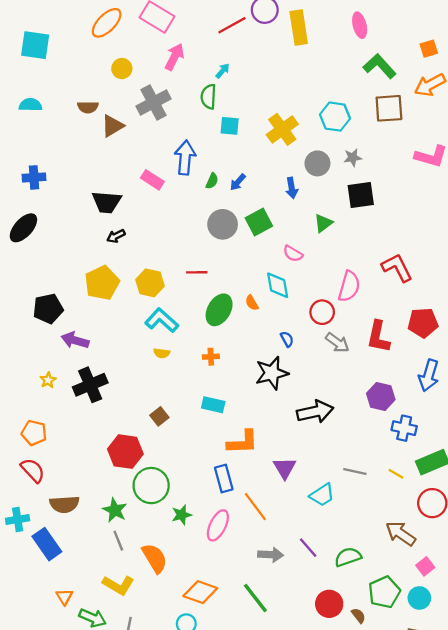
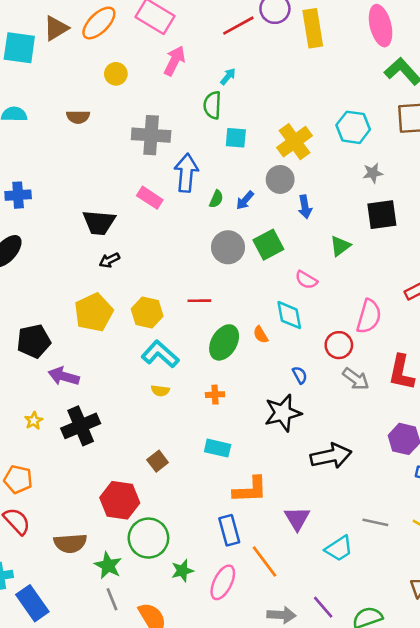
pink ellipse: (360, 25) -> (381, 26), size x1.4
gray cross: (153, 102) -> (151, 135), moved, turned 32
brown triangle: (112, 126) -> (56, 28), moved
gray circle: (317, 163) -> (280, 179), moved
brown semicircle: (64, 504) -> (70, 543), moved

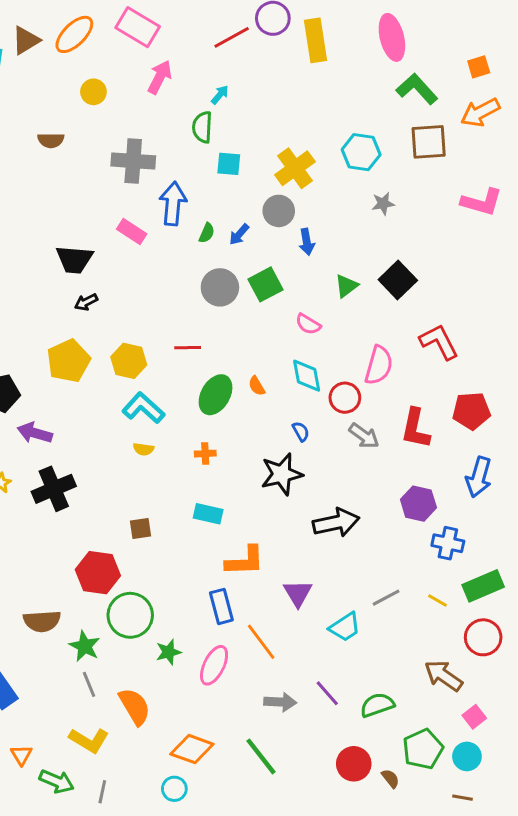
black square: (382, 215) -> (398, 280), moved, turned -36
cyan diamond: (289, 315) -> (307, 376), moved
brown square: (158, 461) -> (141, 529), turned 30
gray line: (375, 522) -> (386, 598), turned -40

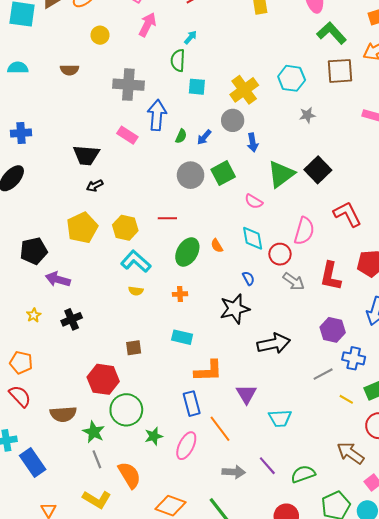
green triangle: (346, 286) -> (281, 174), size x1.6
black cross: (54, 489) -> (72, 319), size x0.7
gray line: (386, 598) -> (323, 374), moved
cyan trapezoid: (345, 627) -> (280, 418), turned 30

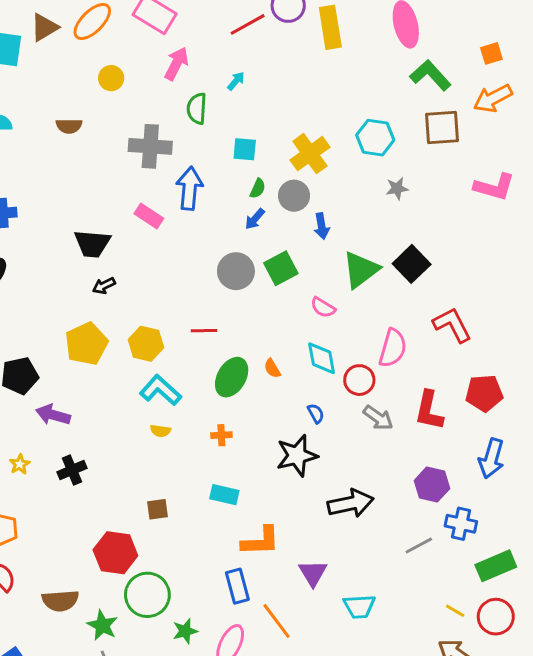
green semicircle: (178, 60) -> (197, 109), moved
green semicircle: (181, 136) -> (258, 188), moved
yellow line: (346, 399) -> (455, 611), moved

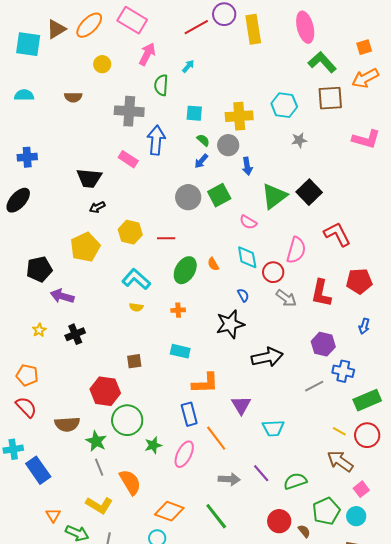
yellow cross: (310, 154) -> (239, 116), turned 32
green semicircle: (258, 188) -> (203, 140), turned -72
yellow hexagon: (146, 344) -> (130, 232), moved
blue arrow: (491, 458) -> (364, 326), size x0.6

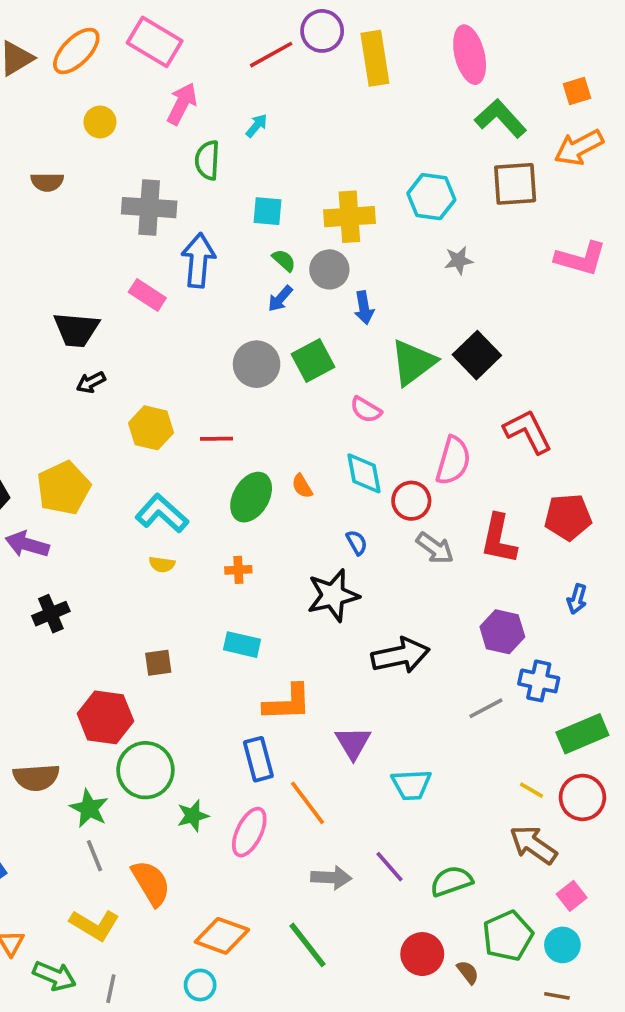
yellow pentagon: (85, 247) -> (64, 488), moved

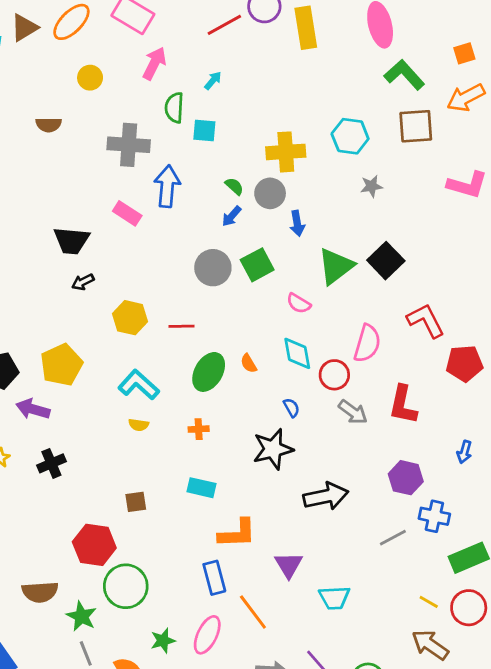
cyan square: (267, 211) -> (204, 131), moved
red pentagon: (568, 517) -> (464, 363), moved
green star: (193, 816) -> (163, 641), moved

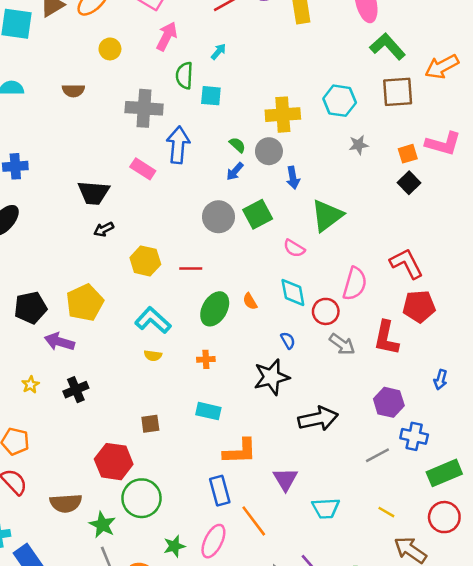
orange square: (464, 53) -> (408, 154), moved
black square: (386, 261) -> (409, 183), moved, size x0.7
red pentagon: (464, 363) -> (419, 306), moved
yellow line: (429, 602) -> (386, 512), moved

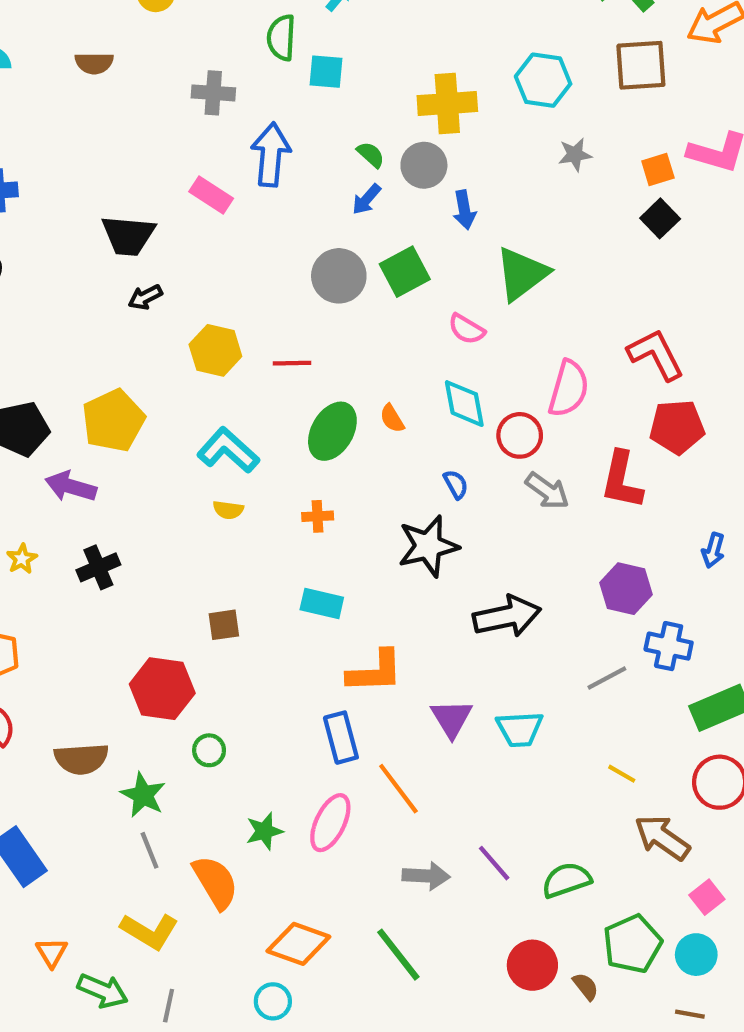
gray cross: (144, 108) -> (213, 93), size x0.7
green circle: (141, 498) -> (209, 750), size x0.5
cyan trapezoid: (326, 508) -> (520, 729), moved

